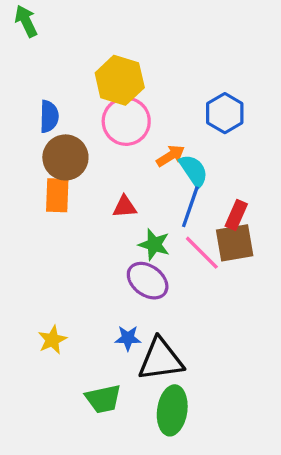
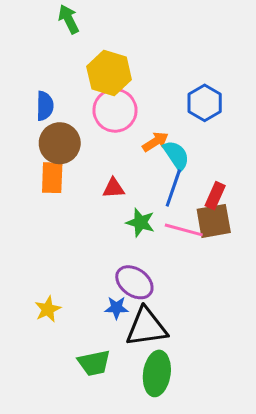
green arrow: (26, 21) -> (69, 19), moved
pink line: (202, 253) -> (184, 230), turned -30
purple ellipse: (148, 281) -> (134, 282), moved

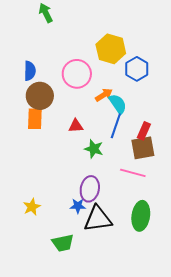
yellow hexagon: (109, 73) -> (111, 49), moved
pink line: (184, 230) -> (133, 173), moved
purple ellipse: (134, 282) -> (90, 189), turned 65
green ellipse: (157, 373) -> (141, 216), moved

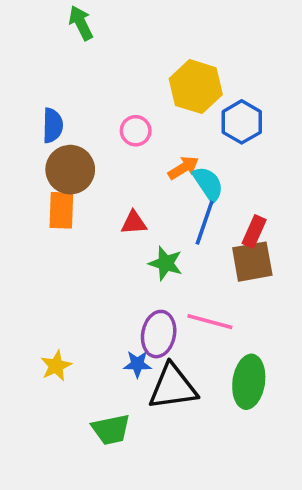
pink circle: (77, 74) -> (136, 131), size x0.6
pink line: (133, 173) -> (210, 322), moved

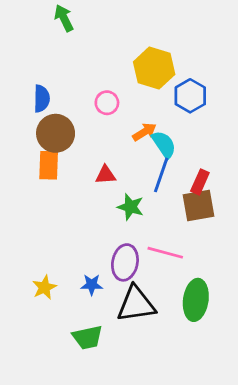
blue star: (137, 364) -> (92, 285), moved

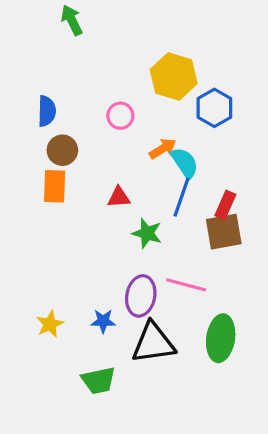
brown circle: (56, 133) -> (62, 150), size x0.7

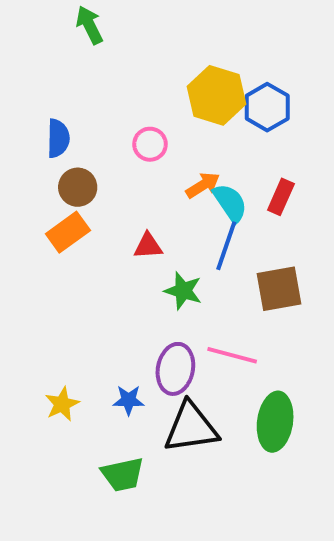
blue hexagon: (214, 108) -> (267, 107), moved
orange rectangle: (55, 186) -> (68, 232), turned 52
red rectangle: (225, 205) -> (281, 197), moved

